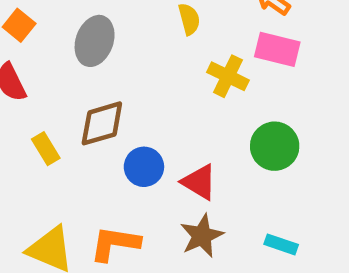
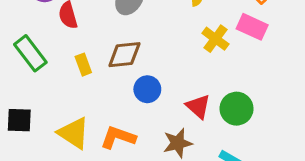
green circle: (275, 146) -> (237, 109), moved
red triangle: (199, 182) -> (198, 106), moved

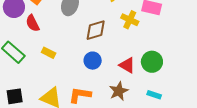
brown diamond: (124, 55) -> (96, 30), moved
yellow rectangle: (83, 65) -> (49, 53), turned -32

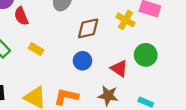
green circle: (152, 62) -> (146, 55), moved
brown star: (119, 91) -> (108, 96), turned 30

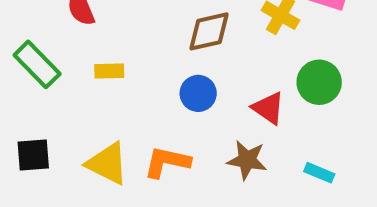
yellow rectangle: (36, 49) -> (109, 71), turned -32

